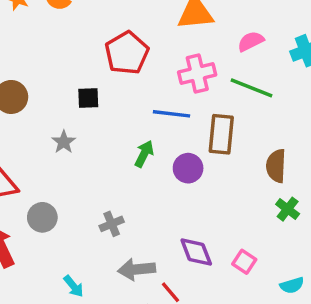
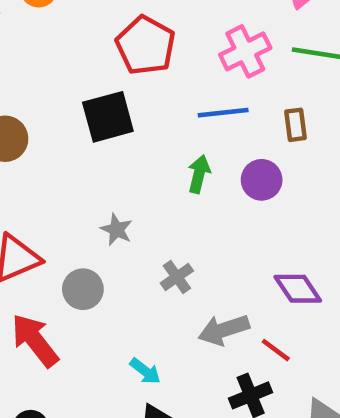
black square: (88, 98) -> (108, 117), size x1.6
brown rectangle: (221, 134) -> (296, 125), size x0.6
gray star: (64, 142) -> (117, 230), moved

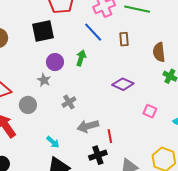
blue line: (223, 113) -> (93, 32), turned 50
purple circle: (262, 180) -> (55, 62), moved
purple diamond: (298, 289) -> (123, 84), moved, turned -35
red line: (276, 350) -> (110, 136), turned 40

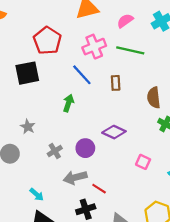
purple circle: (55, 62) -> (85, 148), moved
red line: (110, 136) -> (99, 189), turned -48

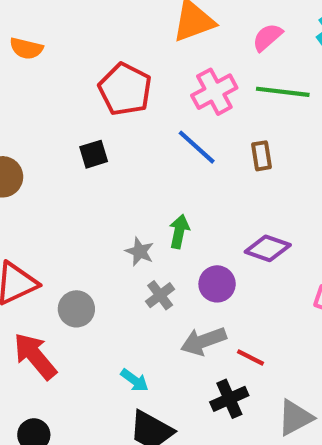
black square: (27, 73) -> (94, 154), size x0.6
green arrow: (68, 103) -> (179, 231), moved
gray star: (28, 127) -> (140, 252), moved

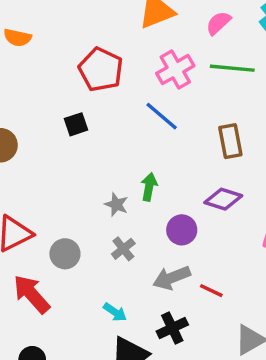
brown rectangle: (261, 156) -> (230, 141), moved, size x1.4
gray cross: (160, 295) -> (123, 249), moved
black cross: (229, 399) -> (172, 328), moved

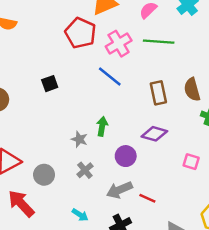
red pentagon: (101, 70) -> (81, 33), moved

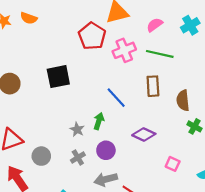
blue line: (110, 76) -> (116, 98), moved
black square: (50, 84) -> (58, 77), size x1.6
brown rectangle: (158, 93) -> (153, 86), moved
purple circle: (126, 156) -> (106, 150), moved

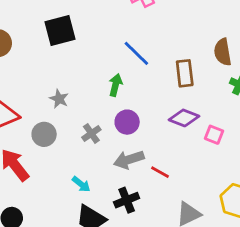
brown rectangle: (153, 86) -> (185, 73), moved
gray star: (77, 130) -> (59, 99), moved
purple diamond: (144, 135) -> (184, 118), moved

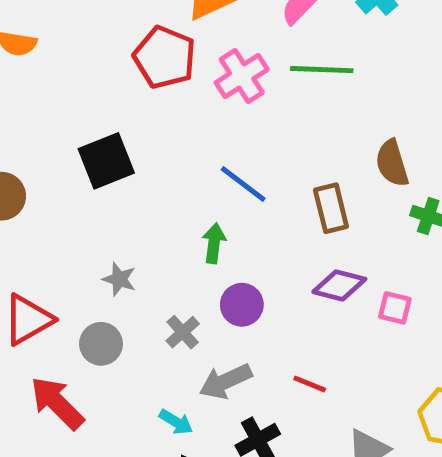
gray arrow: (129, 160) -> (226, 381), moved

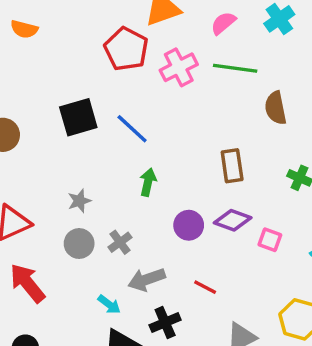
brown semicircle: (392, 163) -> (276, 108), moved
blue line: (243, 184) -> (132, 129), moved
gray star: (119, 279) -> (79, 201), turned 30
purple circle: (242, 305) -> (189, 225), moved
gray circle: (101, 344) -> (79, 244), moved

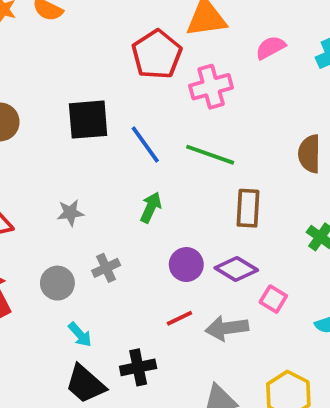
green line: (235, 68) -> (210, 155), moved
gray circle: (79, 244) -> (57, 283), moved
gray arrow: (147, 280) -> (227, 328), moved
red line: (205, 287) -> (179, 318), moved, turned -65

